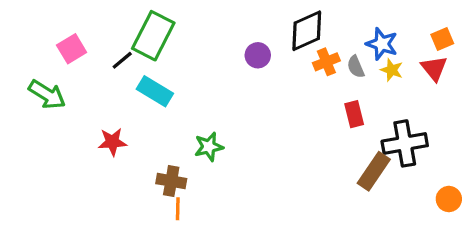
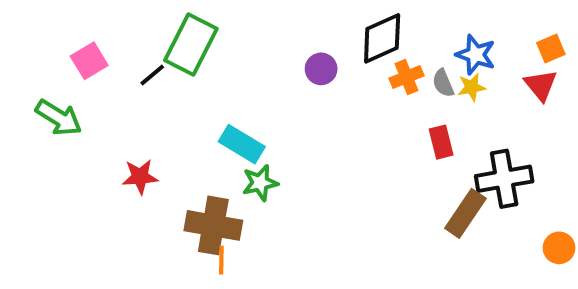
yellow star: (392, 70) -> (472, 87), moved, turned -30
cyan rectangle: (155, 91) -> (242, 144), moved
brown cross: (171, 181) -> (213, 225), size x1.5

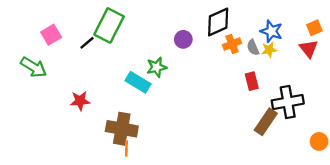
green star: (260, 183) -> (157, 67), moved

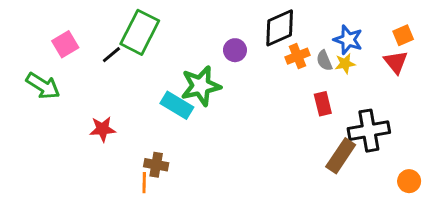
green star: (157, 67) -> (201, 86), size x1.5
brown cross: (122, 129) -> (156, 165), size x0.6
orange line: (126, 148) -> (144, 183), moved

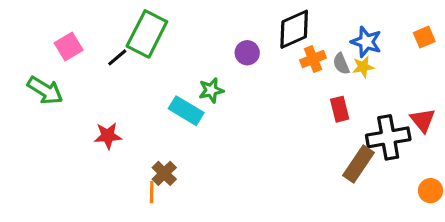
red triangle: (396, 62) -> (423, 120), moved
green star: (201, 86) -> (211, 90), size x0.6
brown cross: (156, 165) -> (164, 173), turned 35

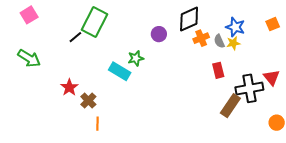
pink square: (69, 46) -> (29, 15), moved
red star: (108, 136) -> (69, 87), turned -30
brown cross: (164, 173) -> (88, 101), moved

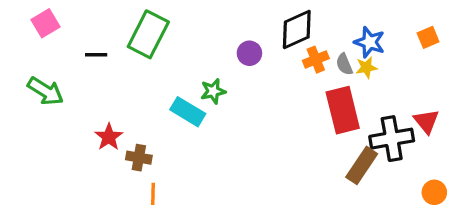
black line: (75, 37) -> (96, 55), moved, turned 40
red rectangle: (218, 70) -> (343, 110), size x1.8
brown cross: (88, 101) -> (139, 158), turned -35

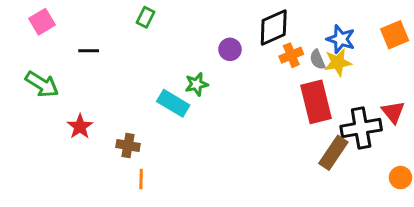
green rectangle: (148, 34) -> (145, 17), moved, size x0.5
orange square: (428, 37) -> (395, 35), size x1.4
yellow star: (366, 67) -> (338, 62), size x1.4
red star: (109, 137) -> (80, 127), moved

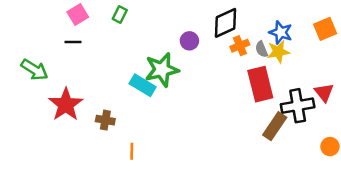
pink square: (42, 22) -> (78, 14), moved
green star: (196, 84) -> (162, 70), size x1.8
red star: (80, 127) -> (66, 105), size x1.6
orange line: (141, 179) -> (132, 151), moved

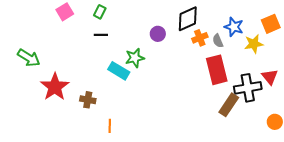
black line: (73, 42) -> (101, 35), moved
yellow star: (278, 52) -> (254, 44), moved
green star: (162, 70) -> (135, 58), size x0.7

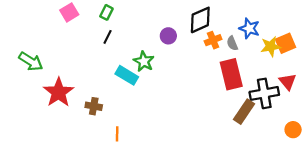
orange square: (271, 24) -> (286, 43), moved
black line: (101, 35) -> (108, 37), turned -64
green star: (135, 58) -> (144, 61), turned -30

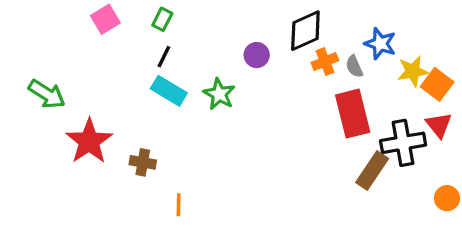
orange square: (286, 43) -> (437, 84), moved, turned -30
cyan rectangle: (127, 75) -> (169, 91), moved

